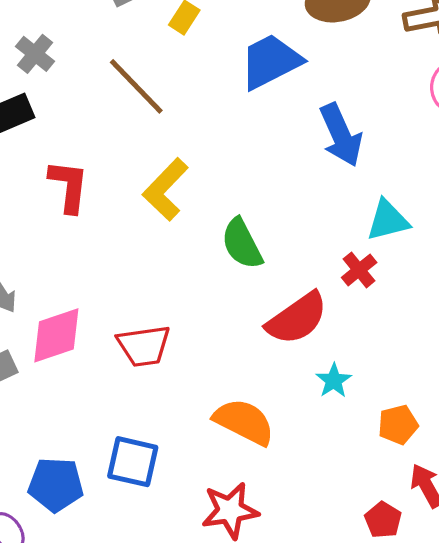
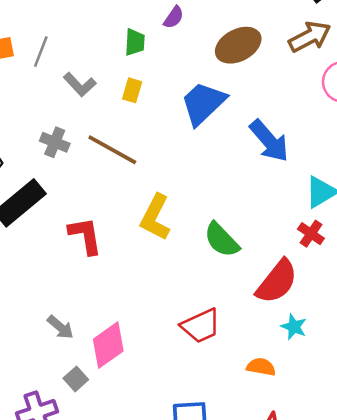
gray cross: (35, 54) -> (55, 142), moved
red trapezoid: (144, 346) -> (201, 326), moved
cyan star: (334, 381) -> (294, 327), moved
orange semicircle: (244, 422) -> (261, 367), size x0.6

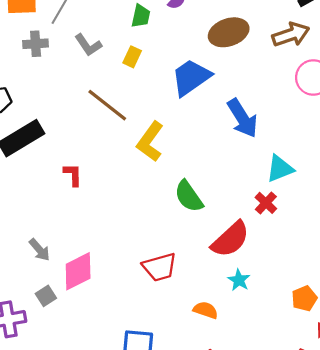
gray cross: (55, 142) -> (36, 44), moved, turned -35
yellow L-shape: (155, 217) -> (150, 142), moved
red L-shape: (85, 236) -> (73, 175), size x0.7

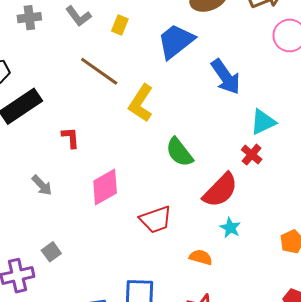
gray arrow: (39, 250) -> (42, 185), moved
pink diamond: (78, 271) -> (105, 187), moved

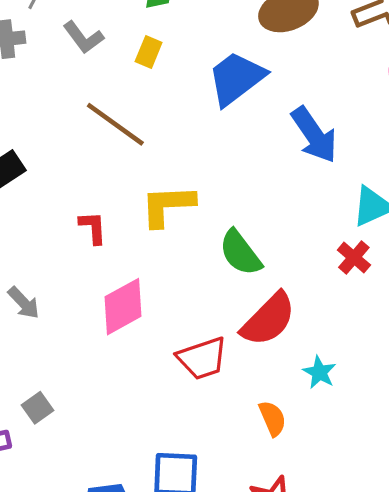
yellow L-shape: (141, 103) -> (168, 205), moved, turned 54
red L-shape: (71, 138) -> (93, 228), moved
red semicircle: (220, 190) -> (268, 319), moved
orange semicircle: (201, 257) -> (273, 418), turned 50

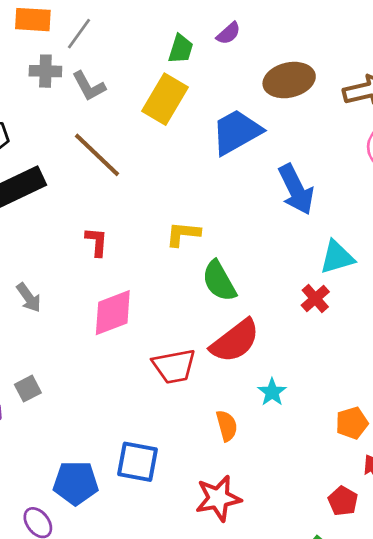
gray L-shape: (83, 37) -> (89, 86), moved
yellow rectangle: (149, 52) -> (165, 99), size x1.8
brown line: (115, 124) -> (97, 155), moved
yellow L-shape: (168, 205) -> (183, 234), moved, size x0.7

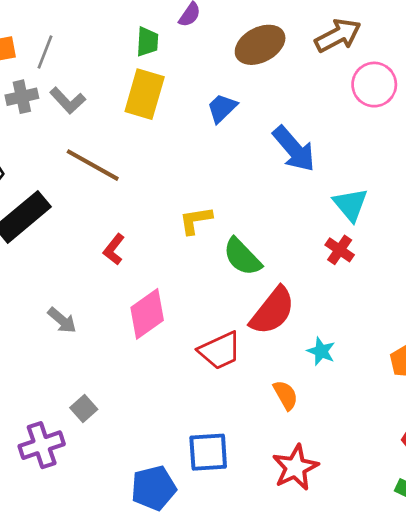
blue trapezoid: (236, 132) -> (222, 108), size x0.6
red L-shape: (97, 242) -> (114, 249), turned -132
cyan triangle: (337, 257) -> (350, 204), turned -39

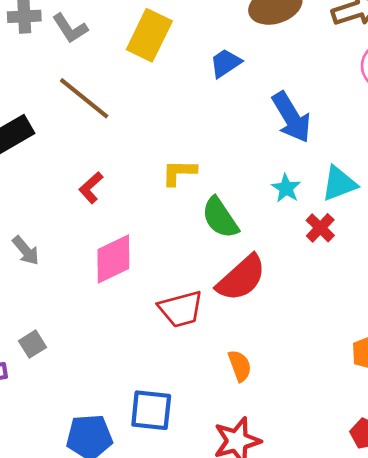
cyan triangle: (350, 204) -> (339, 184), turned 39
cyan star: (321, 351) -> (286, 188), moved

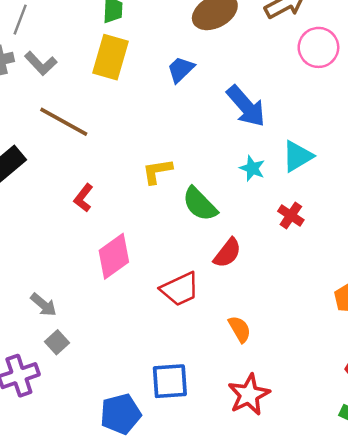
red cross: (320, 228) -> (291, 216), moved
gray arrow: (26, 251) -> (44, 305), moved
red semicircle: (241, 278) -> (227, 253), size x0.7

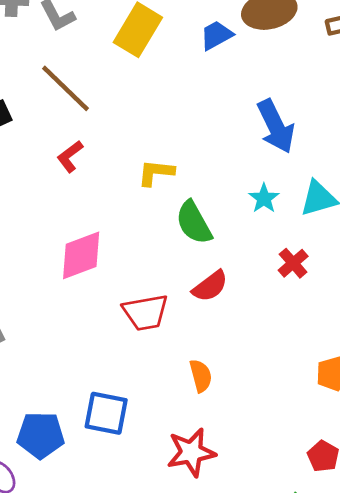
blue trapezoid: (181, 69) -> (216, 35), moved
red L-shape: (83, 198) -> (70, 156), moved

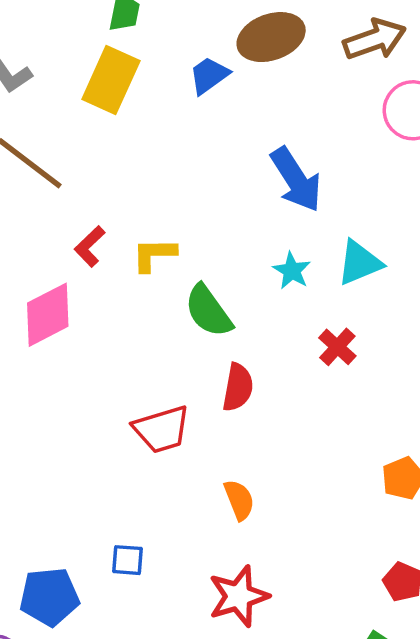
red L-shape: (70, 156) -> (90, 246), moved
pink diamond: (81, 255) -> (48, 315), moved
red semicircle: (210, 286) -> (238, 387), turned -36
blue square: (106, 413) -> (127, 560), size x0.6

